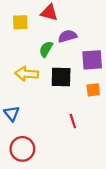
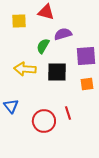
red circle: (22, 149) -> (44, 121), moved

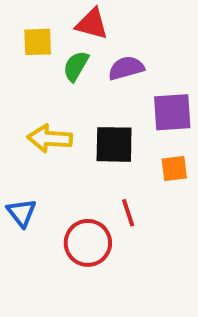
green semicircle: (43, 46) -> (76, 66), moved
red line: (68, 113) -> (128, 213), moved

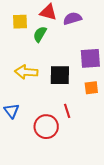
purple semicircle: (126, 68) -> (72, 18), moved

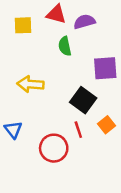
green semicircle: (40, 34) -> (65, 46), moved, turned -42
black square: (60, 75) -> (83, 100), moved, turned 35
orange square: (91, 88) -> (106, 125), moved, turned -32

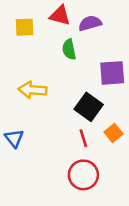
red circle: (54, 148) -> (83, 175), moved

